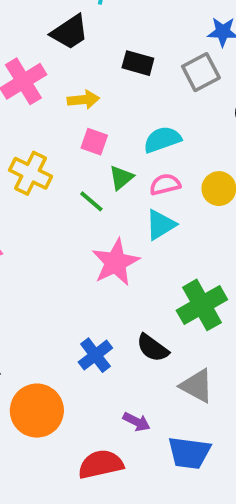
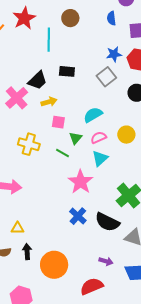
black trapezoid: (70, 32) -> (37, 80), moved
black rectangle: (138, 63) -> (67, 71), moved
black semicircle: (153, 348) -> (107, 222), size x1.4
blue cross: (95, 355) -> (78, 216), moved

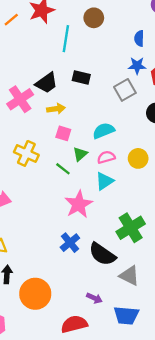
blue semicircle: (111, 18) -> (139, 38), moved

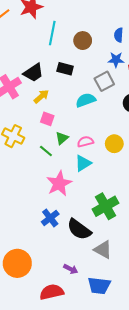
brown circle: (94, 18) -> (83, 41), moved
yellow arrow: (56, 109) -> (41, 96), turned -35
cyan semicircle: (104, 131) -> (86, 100), moved

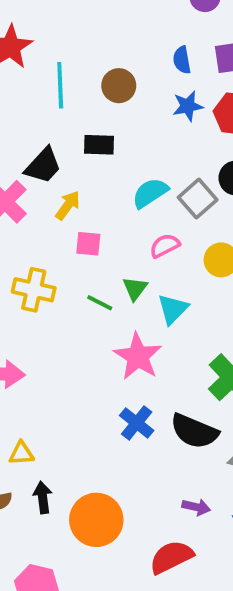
gray square: (104, 81) -> (198, 199), moved
green triangle: (62, 138) -> (135, 289), moved
pink semicircle: (85, 142) -> (165, 246), moved

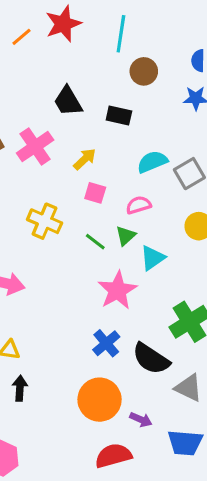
cyan line: (60, 85) -> (121, 34), moved
black trapezoid: (43, 166) -> (68, 101), moved, turned 96
pink semicircle: (165, 246) -> (139, 205), moved
orange circle: (96, 520) -> (100, 400), moved

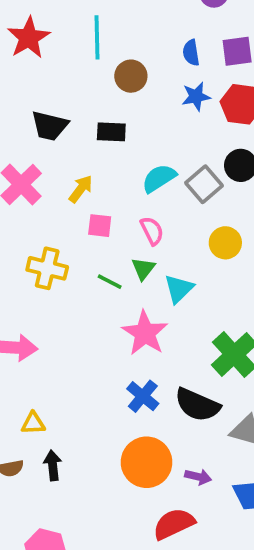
black trapezoid: (68, 101) -> (50, 126), turned -36
pink semicircle: (139, 205) -> (152, 231), turned 90

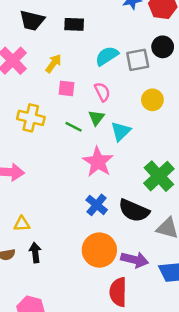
gray square: (204, 184) -> (138, 60), turned 30
purple arrow: (198, 477) -> (135, 260), size x1.5
red semicircle: (174, 524) -> (118, 292), turned -64

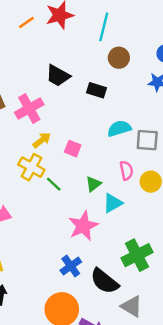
yellow arrow: (53, 63) -> (42, 140), moved
pink semicircle: (102, 92) -> (126, 170), moved
green line: (74, 127) -> (54, 184), moved

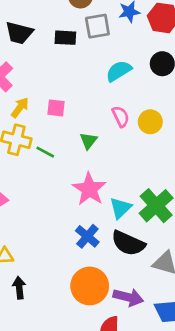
cyan semicircle: (119, 128) -> (119, 71), moved
gray square: (147, 140) -> (97, 26), moved
cyan triangle: (113, 203) -> (120, 208), moved

